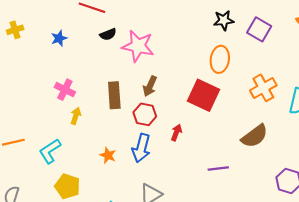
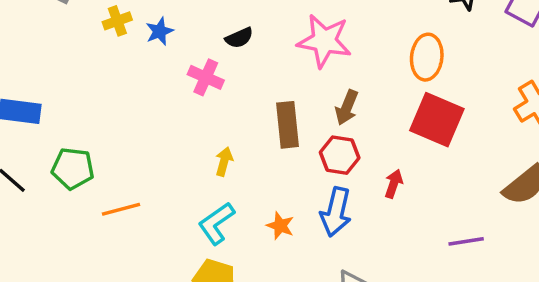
black semicircle: (108, 34) -> (239, 38), moved
blue star: (59, 38) -> (160, 31), moved
orange ellipse: (220, 59) -> (427, 57), moved
pink cross: (65, 90) -> (206, 77), moved
cyan L-shape: (50, 151) -> (216, 223), moved

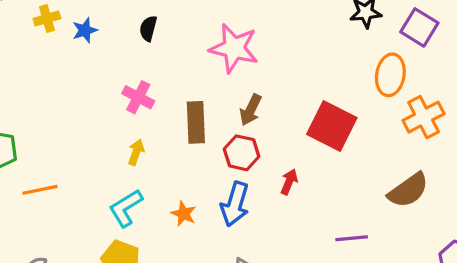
black semicircle: (239, 38) -> (148, 28), moved, turned 125
orange ellipse: (427, 57) -> (390, 75), moved
pink cross: (206, 77) -> (138, 97), moved

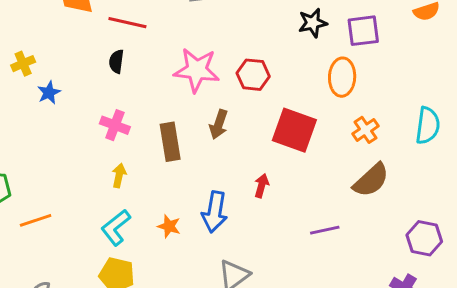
purple square: (419, 27) -> (363, 31), turned -32
blue star: (85, 30) -> (49, 93), moved
orange cross: (424, 117) -> (365, 130), moved, size x0.7
red hexagon: (242, 153) -> (253, 75), moved

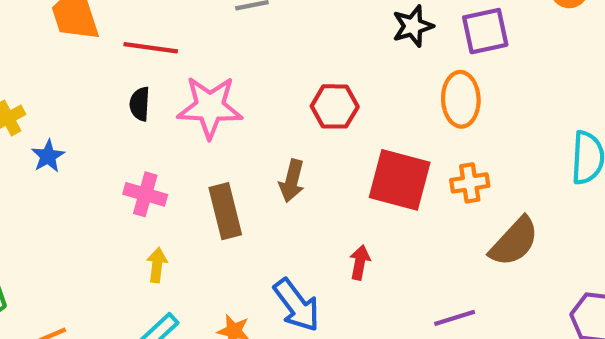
pink star: (197, 70) -> (210, 107), moved
orange cross: (365, 130) -> (470, 183), moved, turned 30
blue arrow: (215, 212) -> (297, 305), turned -42

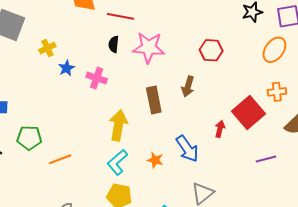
orange ellipse: (461, 99) -> (274, 50), turned 35
red square: (400, 180) -> (249, 113), moved, turned 32
pink cross: (145, 194) -> (97, 78), moved
yellow arrow: (157, 265) -> (118, 125), size x1.8

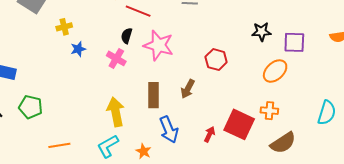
pink cross: (97, 78) -> (116, 58), moved
red square: (249, 113) -> (239, 124), turned -36
yellow arrow: (118, 125) -> (116, 112), turned -32
blue arrow: (187, 149) -> (169, 130), moved
orange line: (60, 159) -> (59, 145), moved

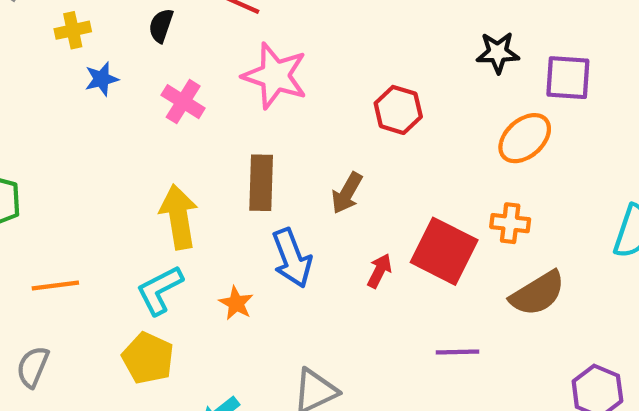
black semicircle: (127, 36) -> (161, 26), moved
brown arrow: (188, 89) -> (347, 193), moved

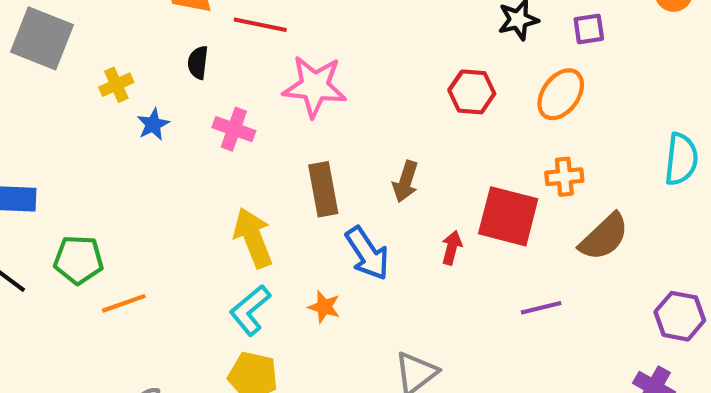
purple square: (568, 78) -> (589, 29), size x0.7
red hexagon: (398, 110) -> (472, 92), moved
orange line: (55, 285) -> (124, 303), moved

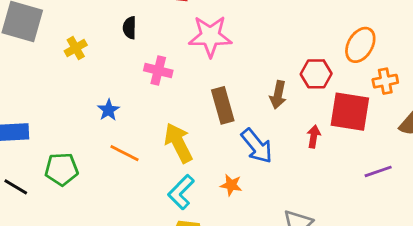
red hexagon: (472, 92) -> (316, 74), moved
orange ellipse: (561, 94) -> (360, 45), moved
blue star: (153, 124) -> (109, 110), moved
orange line: (124, 303) -> (125, 153), moved, turned 52

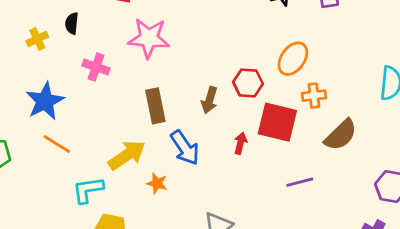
yellow cross: (76, 48) -> (37, 39), moved
blue star: (109, 110) -> (45, 101), size x1.8
yellow arrow: (178, 143) -> (127, 155), moved, turned 78
cyan L-shape: (181, 192) -> (88, 190), moved, turned 32

